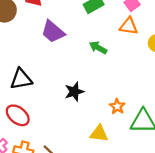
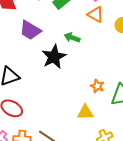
orange triangle: (129, 26) -> (96, 14), turned 30
black star: (74, 92) -> (54, 57), moved, size x1.4

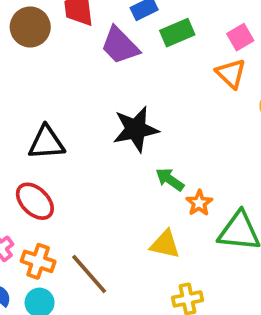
purple trapezoid: (30, 30) -> (120, 45), moved
green arrow: (72, 38) -> (170, 179), moved

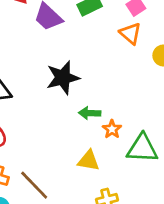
green arrow: (170, 179) -> (90, 113), turned -30

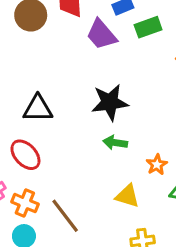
green arrow: (90, 113) -> (115, 143), moved

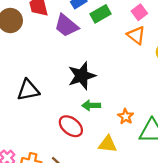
red ellipse: (25, 155) -> (71, 126), moved

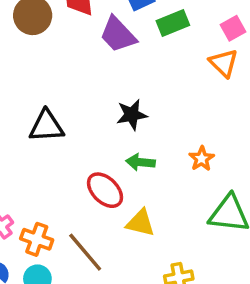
black star: (82, 76) -> (132, 115), size x0.7
orange star: (126, 116) -> (202, 159), moved
yellow triangle: (108, 144) -> (140, 223), moved

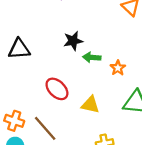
green arrow: (140, 162) -> (92, 57), moved
yellow triangle: (140, 223) -> (90, 105), moved

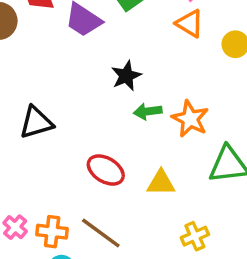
black star: (73, 41) -> (126, 76), moved
orange star: (118, 68) -> (190, 119), size x1.5

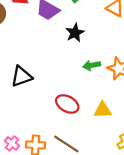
black star: (126, 76) -> (75, 33), moved

